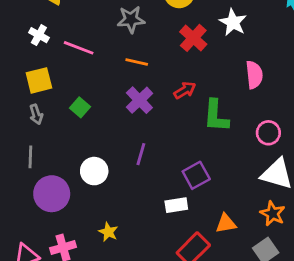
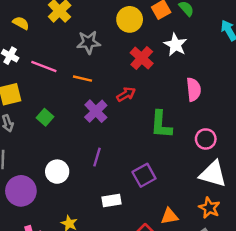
orange line: (137, 62) -> (83, 79), moved
red arrow: (185, 90) -> (126, 94), moved
white rectangle: (176, 205) -> (111, 201), moved

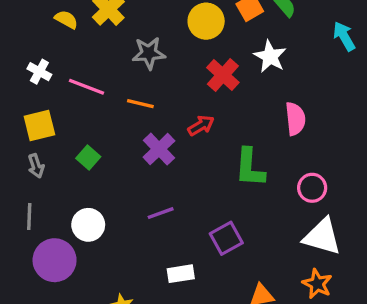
yellow semicircle: (21, 23) -> (66, 19), moved
purple line: (97, 157) -> (161, 213), turned 54
white circle: (57, 172) -> (88, 225), moved

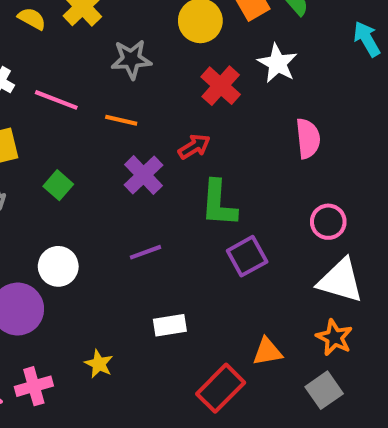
green L-shape: (250, 168) -> (219, 203), moved
purple square: (226, 238) -> (247, 256), moved

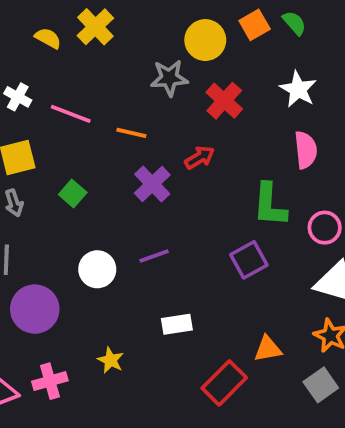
gray star: (131, 59) -> (169, 78), moved
white star: (277, 63) -> (298, 89), moved
green L-shape: (219, 203) -> (270, 205), moved
white circle: (58, 266) -> (97, 269), moved

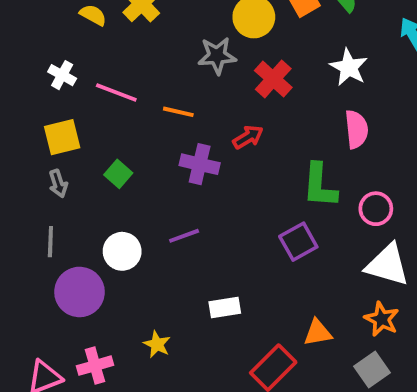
purple cross: (152, 184) -> (200, 164), turned -33
purple line: (154, 256) -> (184, 236), moved
white circle: (97, 269) -> (122, 251), moved

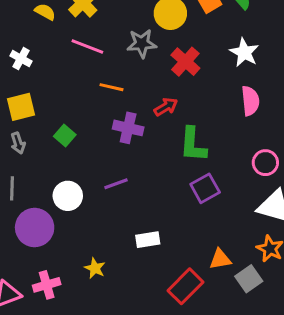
pink line: (116, 92) -> (87, 46), moved
green L-shape: (320, 185) -> (193, 145), moved
gray square: (372, 369) -> (249, 279), moved

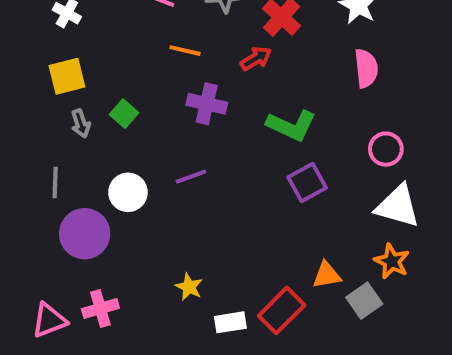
red arrow: (166, 107) -> (256, 58), moved
gray arrow: (18, 143) -> (81, 123), moved
green L-shape: (193, 145) -> (291, 125), turned -69
white rectangle: (148, 240) -> (230, 322), moved
yellow star: (95, 268) -> (189, 287), moved

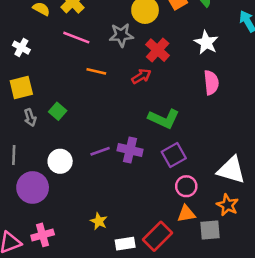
purple cross: (207, 104) -> (130, 150), moved
pink circle: (386, 149) -> (186, 186), moved
gray square: (364, 301) -> (210, 230), turned 30

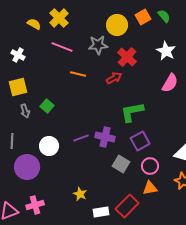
pink semicircle: (211, 83) -> (170, 83), turned 36
green L-shape: (164, 119) -> (132, 112), turned 145
gray square: (210, 230) -> (121, 164), moved, turned 36

